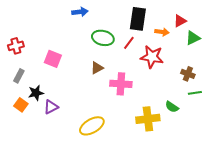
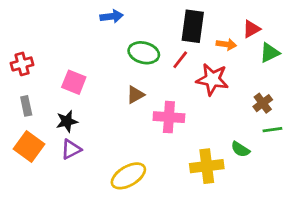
brown cross: (188, 74) -> (263, 103), turned 32
gray rectangle: (19, 76) -> (26, 106), turned -40
black star: (36, 93) -> (67, 121), moved
orange square: (21, 105) -> (29, 147), size x1.5

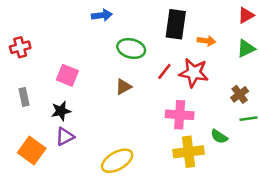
red triangle: (251, 29) -> (246, 15), moved
red line: (180, 60) -> (164, 71), moved
red cross: (22, 64) -> (20, 47), moved
pink cross: (169, 117) -> (180, 115), moved
orange square: (29, 147) -> (32, 151), moved

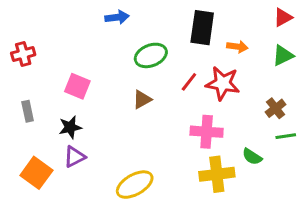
green ellipse: (131, 48) -> (151, 55), turned -36

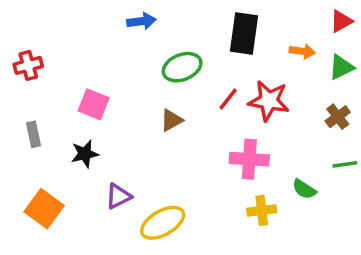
orange arrow: (237, 47) -> (302, 51), moved
brown cross: (276, 108) -> (338, 117), moved
purple triangle: (75, 157) -> (118, 196), moved
yellow cross: (217, 174) -> (262, 210), size x0.7

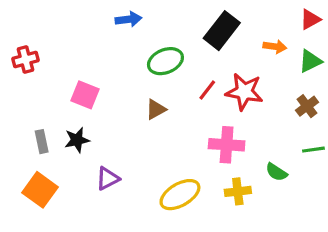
black rectangle: (244, 34) -> (222, 31), turned 30
gray rectangle: (34, 134) -> (42, 142), moved
yellow ellipse: (163, 223) -> (180, 195), moved

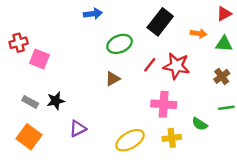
green triangle: (310, 61) -> (224, 44), turned 30
pink square: (85, 95) -> (39, 59), moved
gray rectangle: (42, 142) -> (30, 102), turned -49

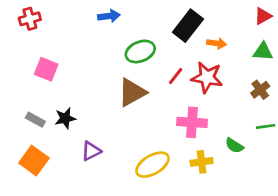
orange arrow: (198, 33) -> (217, 43), moved
red cross: (19, 43) -> (30, 19), moved
brown triangle: (113, 79) -> (132, 92), size x1.6

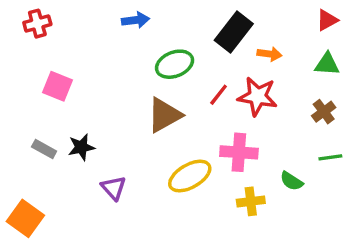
purple triangle: (91, 151) -> (114, 188), turned -45
orange square: (34, 161) -> (25, 218), moved
yellow ellipse: (152, 165) -> (190, 176), moved

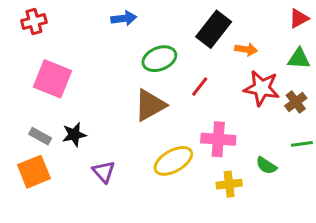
pink square: (58, 86) -> (53, 79), size x1.4
red star: (258, 96) -> (262, 88), moved
orange square: (25, 218) -> (34, 172), moved, turned 32

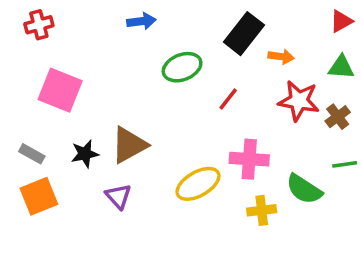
brown triangle: (150, 105) -> (129, 145), moved
gray rectangle: (40, 136) -> (32, 154), moved
green semicircle: (266, 166) -> (304, 189), size x1.5

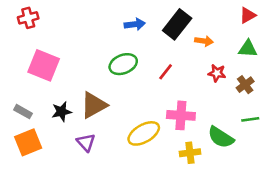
blue arrow: (141, 21) -> (135, 24), moved
green ellipse: (182, 67) -> (123, 64), moved
red star: (299, 101) -> (217, 73), size x0.6

